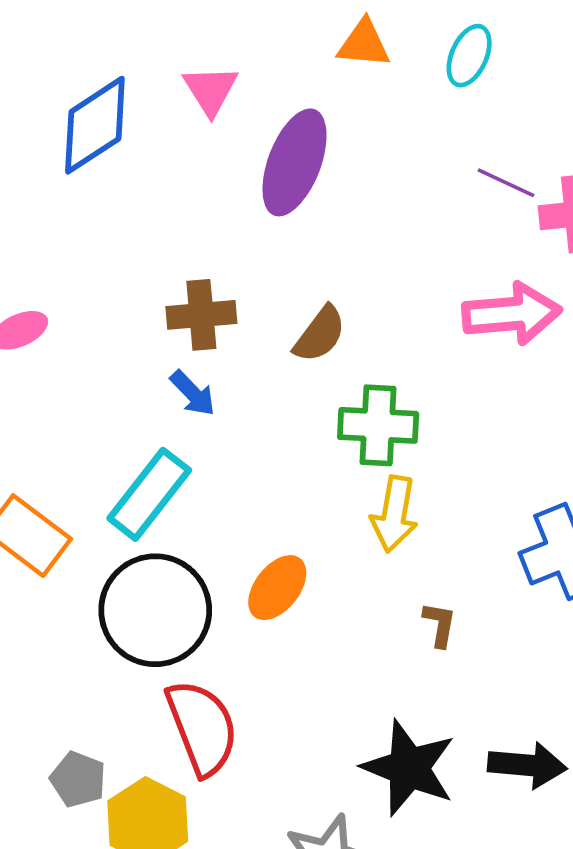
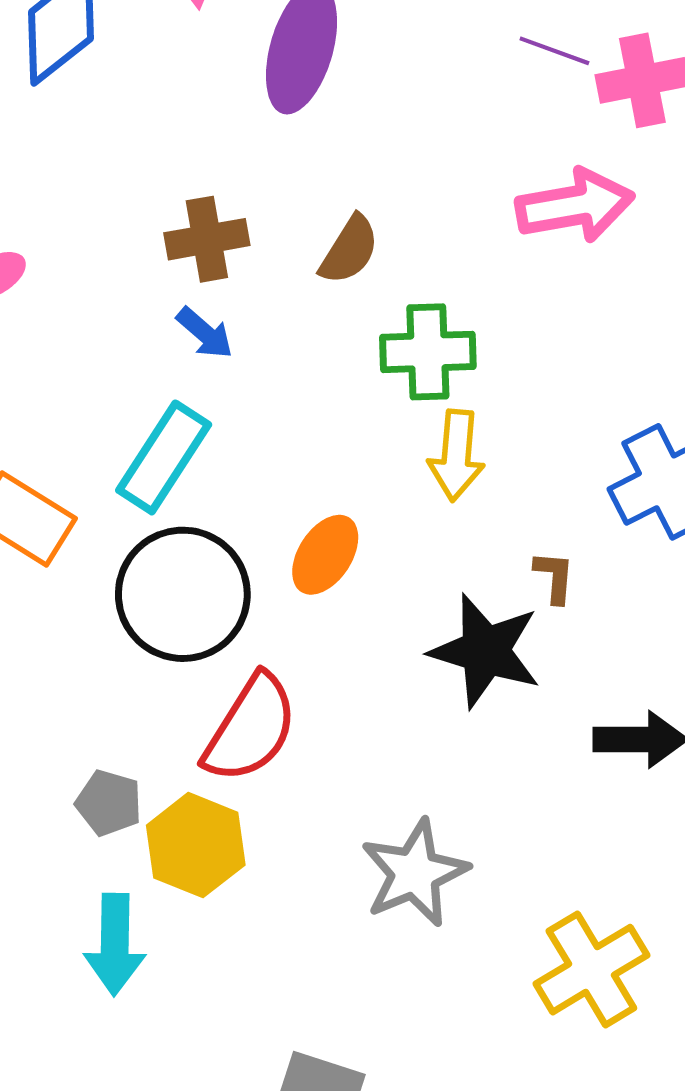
brown L-shape: (440, 624) -> (554, 577), moved
red semicircle: (202, 728) -> (251, 729), turned 58
black star: (409, 768) -> (485, 651), moved

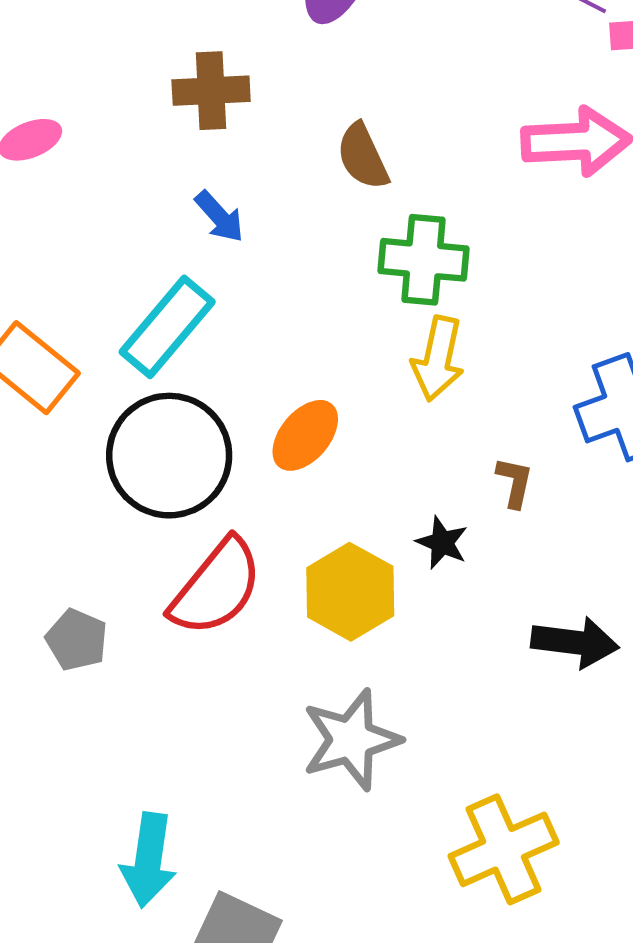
brown cross: (207, 239) -> (211, 91), moved
brown semicircle: (349, 250) -> (363, 156), turned 116
black star: (485, 651) -> (442, 543), size x0.5
yellow hexagon: (196, 845) -> (350, 592), moved
cyan arrow: (115, 944) -> (148, 860), moved

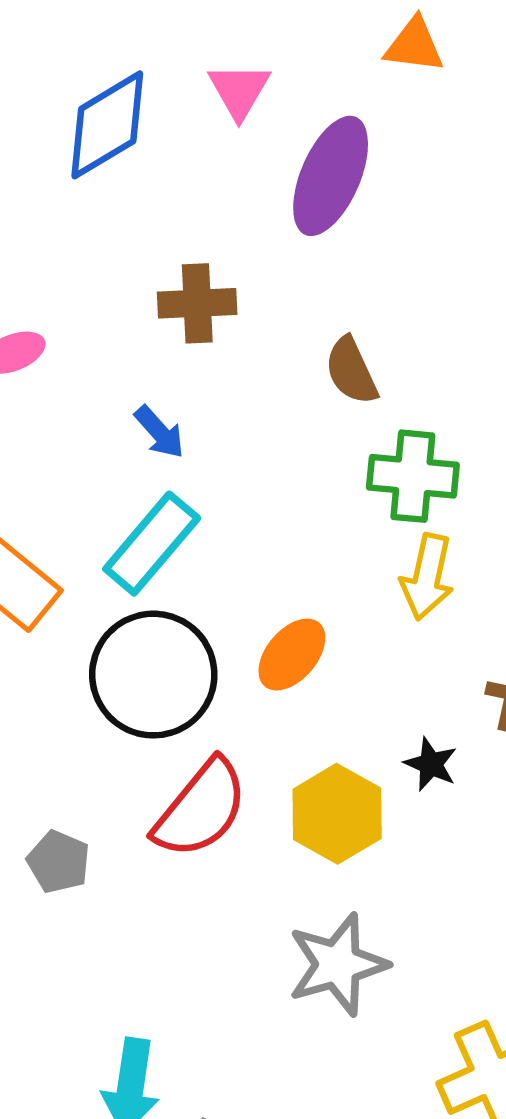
blue arrow: (219, 217) -> (159, 432), moved

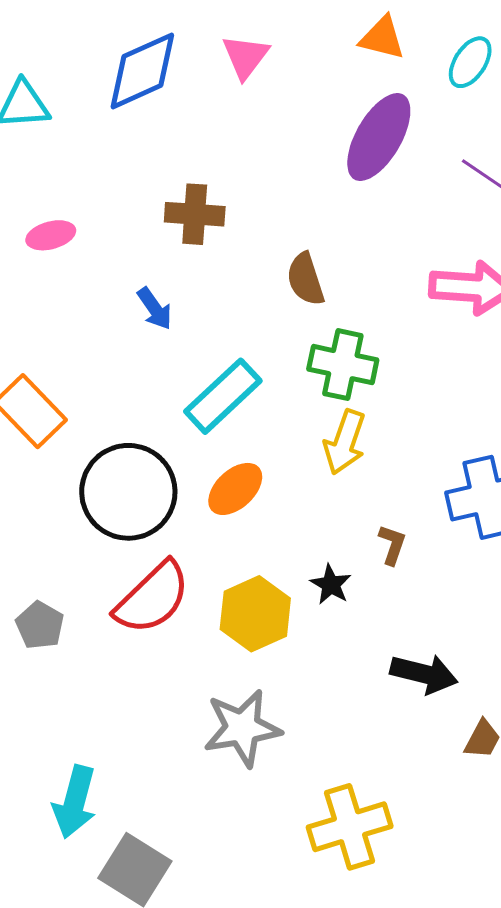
purple ellipse: (331, 176) -> (379, 137), moved
cyan rectangle: (152, 544) -> (223, 396), moved

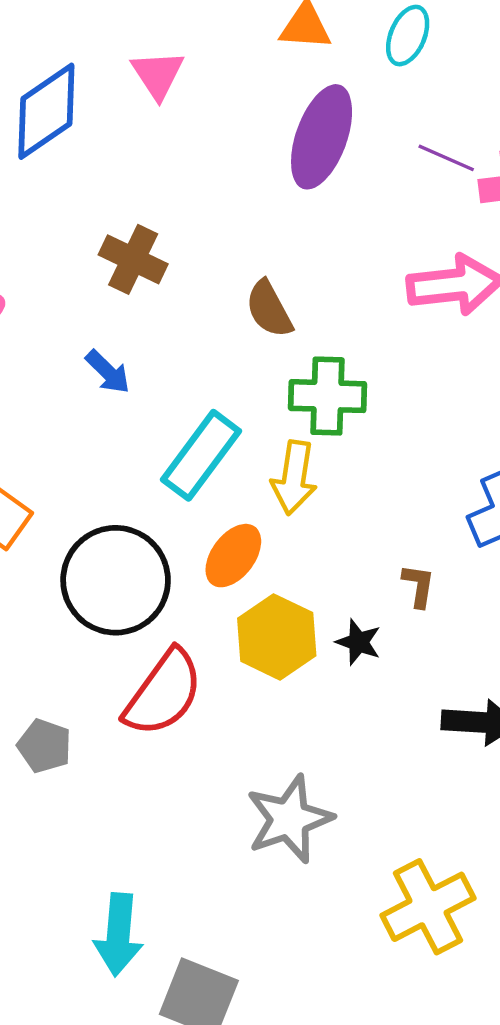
brown cross: (195, 214) -> (133, 259), turned 32
yellow arrow: (345, 442) -> (294, 478), moved
yellow hexagon: (255, 614) -> (277, 637), moved

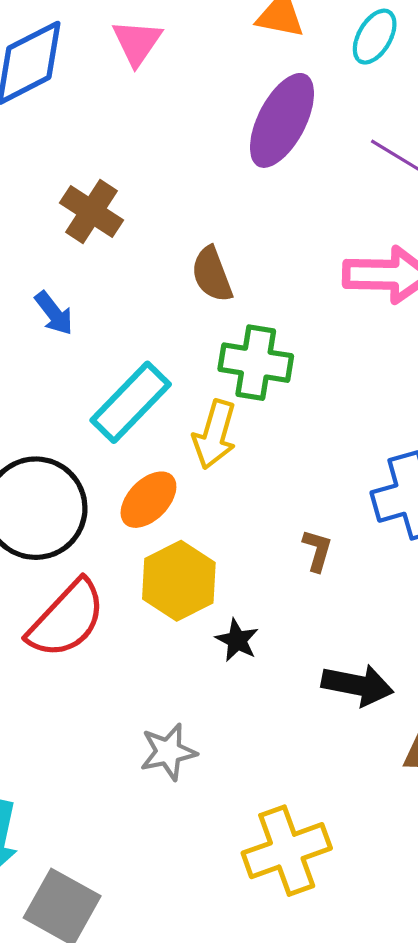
black star: (358, 642) -> (237, 640), moved
gray star: (289, 819) -> (168, 752), size x0.7

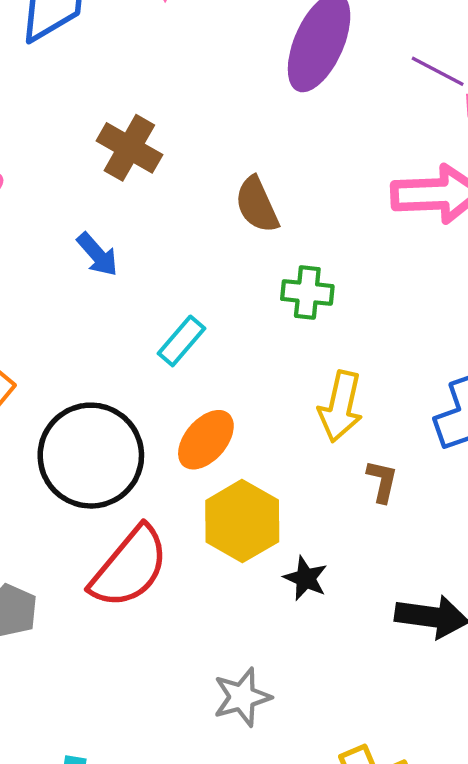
green cross: (256, 363) -> (307, 292), size x0.7
cyan rectangle: (131, 402) -> (182, 341), size x0.6
yellow arrow: (215, 434) -> (341, 406), moved

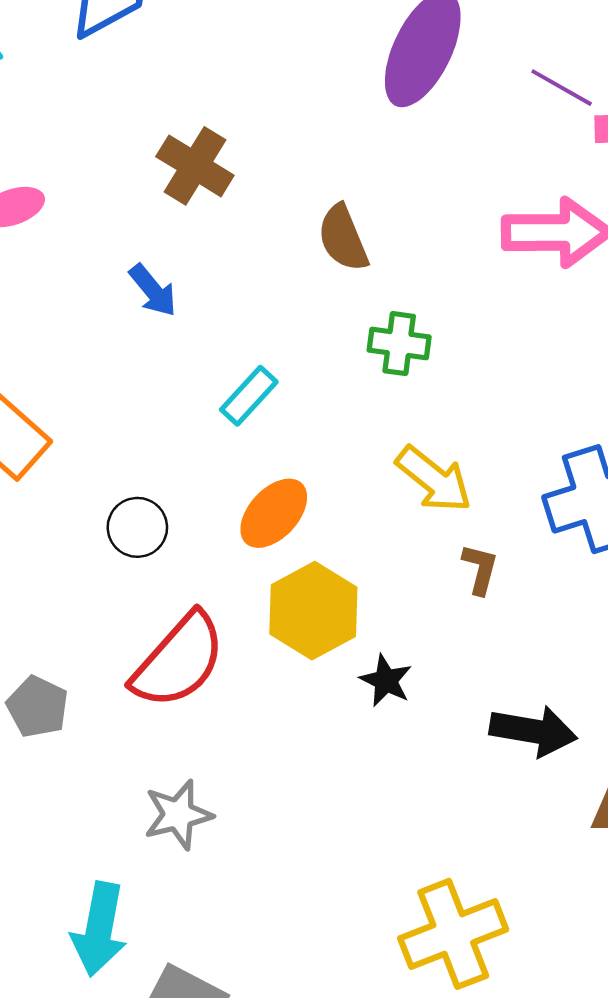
yellow arrow: (341, 406) -> (434, 479), turned -66
black circle: (91, 456) -> (137, 527), size x0.5
gray star: (242, 697) -> (178, 815), moved

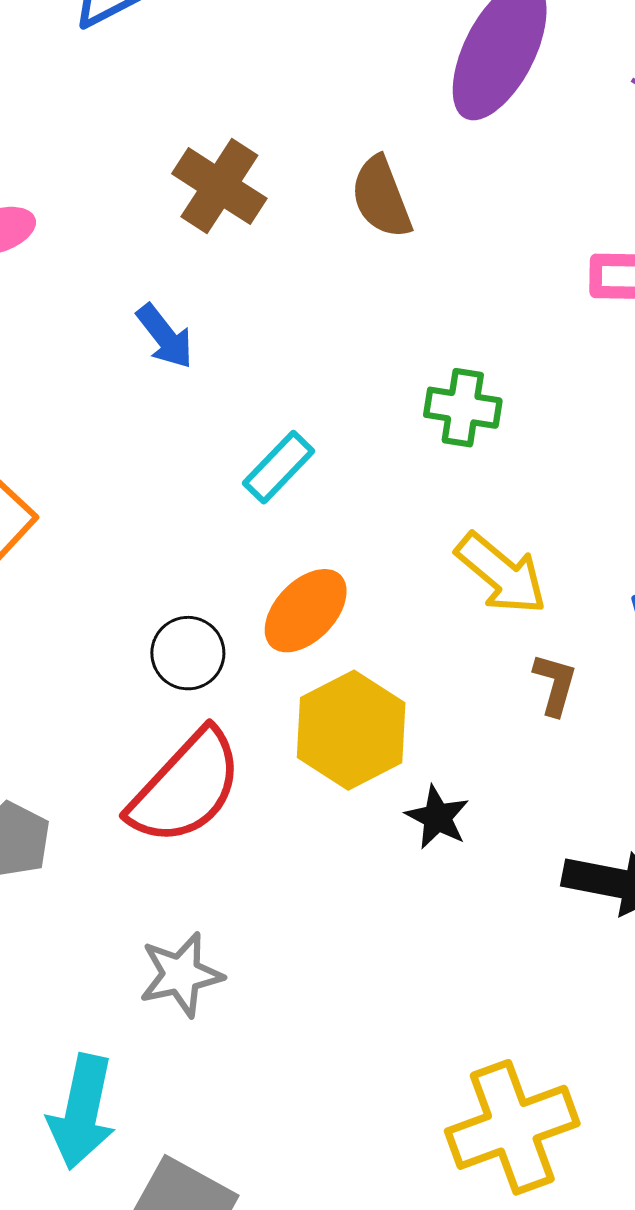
brown semicircle: (343, 238) -> (381, 197), moved
black circle: (137, 527) -> (188, 653), moved

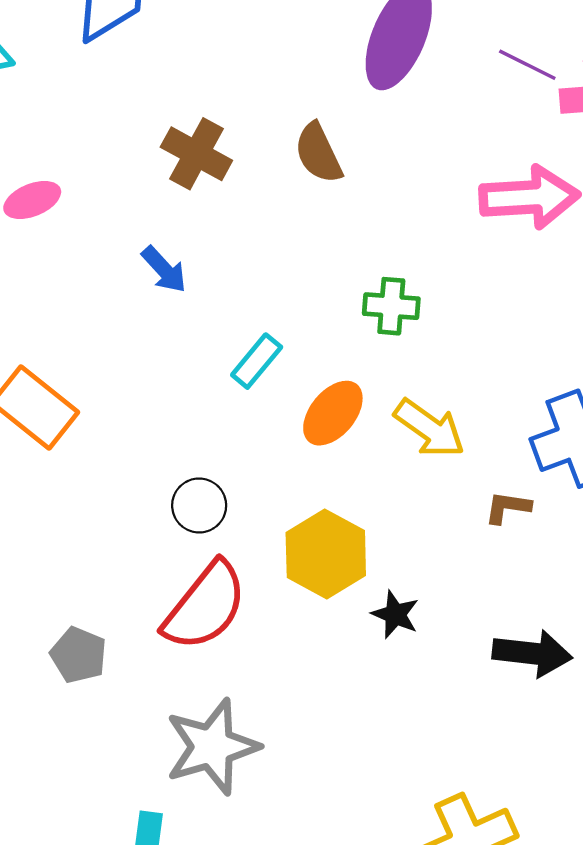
orange ellipse: (306, 611) -> (333, 413), moved
brown L-shape: (555, 684) -> (508, 507), moved, turned -93
gray star: (181, 975) -> (212, 747), size x1.5

